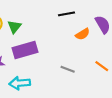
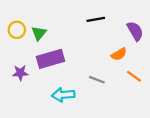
orange semicircle: (83, 34) -> (119, 54), moved
cyan arrow: (20, 83) -> (63, 95), moved

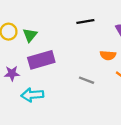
orange semicircle: (119, 54) -> (108, 55), turned 35
cyan arrow: (63, 95) -> (32, 95), moved

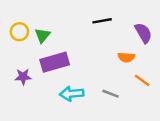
gray line: (86, 80) -> (111, 94), moved
cyan arrow: (32, 95) -> (72, 94), moved

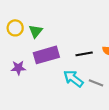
black line: (102, 21) -> (84, 54), moved
cyan arrow: (72, 94) -> (73, 79), moved, turned 42

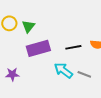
purple star: (18, 68) -> (12, 74), moved

